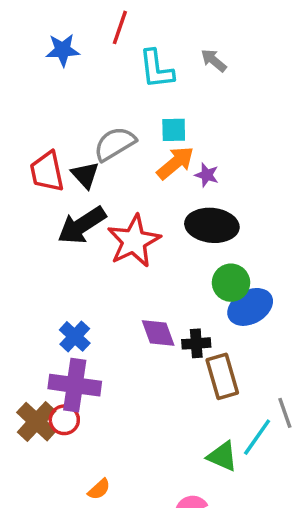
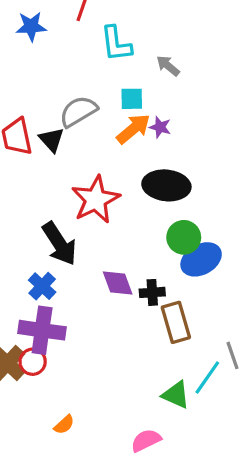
gray arrow: (214, 60) -> (168, 66), moved
purple star: (207, 175) -> (160, 127), moved
black arrow: (82, 225) -> (59, 244), moved, turned -90

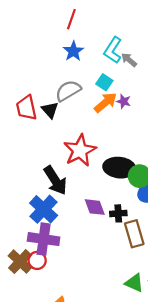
blue star: (31, 26) -> (73, 51), moved, turned -30
cyan L-shape: (116, 44) -> (113, 50), moved, turned 40
cyan square: (132, 99) -> (104, 82), turned 35
black ellipse: (166, 185) -> (119, 168), moved
blue cross: (42, 286) -> (44, 209), size x1.5

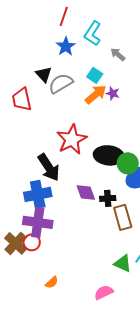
cyan L-shape: (113, 50) -> (93, 33), moved
black triangle: (50, 110) -> (44, 74), moved
blue cross: (44, 209) -> (38, 194), turned 36

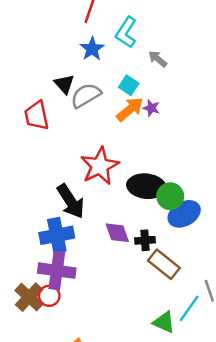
brown rectangle: (123, 217) -> (164, 264), turned -35

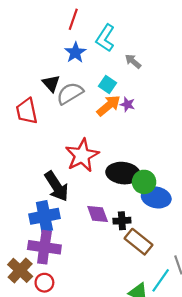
blue ellipse: (184, 214) -> (156, 197), turned 40
red circle: (49, 296) -> (44, 283), moved

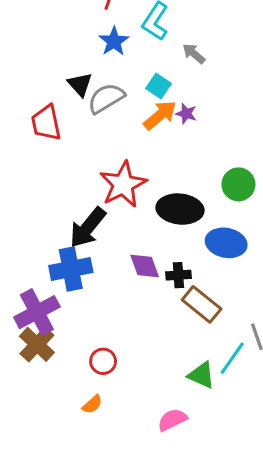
green circle: (144, 182) -> (238, 184), moved
black arrow: (57, 186) -> (88, 227), turned 72
purple cross: (44, 247) -> (37, 312), moved, turned -36
red circle: (44, 283) -> (103, 361), moved

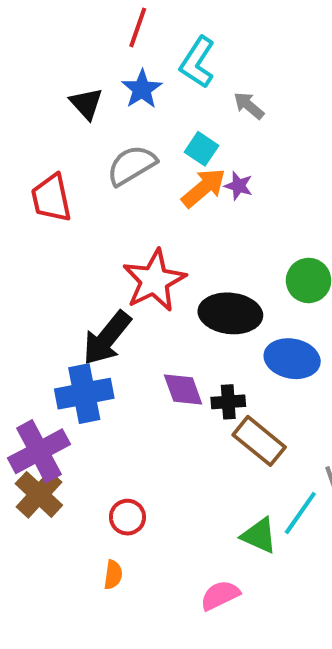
black triangle: (80, 84) -> (86, 104), moved
orange semicircle: (92, 404) -> (113, 575), turned -40

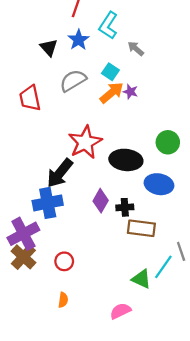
purple diamond: (183, 390) -> (101, 201), turned 50
brown rectangle: (259, 441) -> (141, 228), turned -32
red circle: (127, 517) -> (64, 261), moved

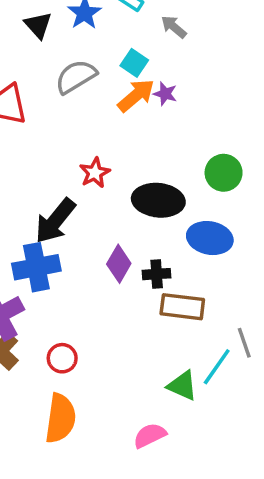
red star: (85, 142) -> (95, 173), size x0.6
orange semicircle: (63, 300) -> (60, 418), size x2.0

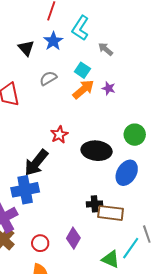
gray semicircle: (76, 77) -> (48, 78), size x0.7
purple star: (165, 94) -> (109, 88), moved
blue ellipse: (210, 238) -> (127, 173), turned -70
purple diamond: (119, 264) -> (73, 238), moved
black cross: (157, 274) -> (94, 204), moved

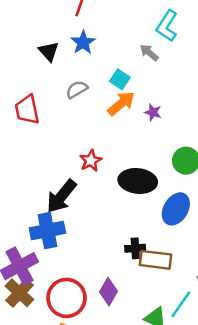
cyan L-shape: (80, 28) -> (167, 26), moved
purple star: (109, 88) -> (153, 112), moved
red circle: (40, 243) -> (67, 298), size x1.8

